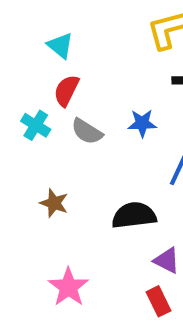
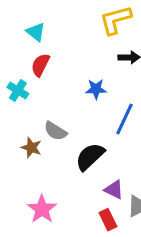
gray semicircle: (87, 131) -> (55, 131), moved
black semicircle: (134, 215) -> (90, 157), turned -36

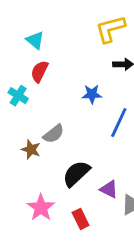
gray semicircle: (55, 131) -> (54, 134), turned -70
black semicircle: (90, 157) -> (76, 174), moved
red rectangle: (108, 220) -> (81, 219), moved

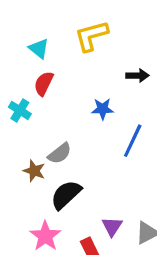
yellow L-shape: (110, 29) -> (91, 36), moved
black semicircle: (76, 174) -> (66, 195), moved
purple triangle: (109, 189) -> (112, 226), moved, turned 36

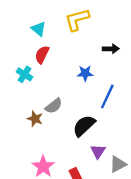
black semicircle: (66, 195) -> (84, 126), moved
purple triangle: (112, 226) -> (98, 151), moved

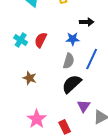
black arrow: (111, 49) -> (87, 22), moved
red semicircle: (42, 55) -> (41, 40), moved
gray semicircle: (54, 106) -> (69, 61), moved, turned -35

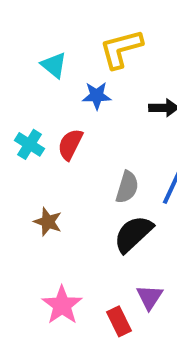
blue star: (73, 39) -> (97, 96), moved
purple triangle: (84, 106) -> (150, 297), moved

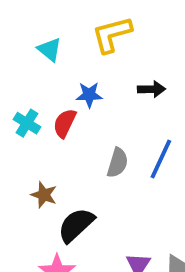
blue star: (97, 96) -> (89, 95), moved
black semicircle: (133, 234) -> (76, 225), moved

